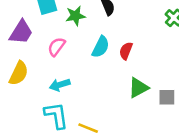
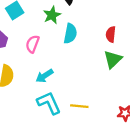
green star: (75, 16) -> (52, 15), moved
red semicircle: (126, 51) -> (111, 34), moved

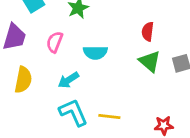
cyan semicircle: (70, 34) -> (95, 52), moved, turned 78
green triangle: (113, 59) -> (150, 61), turned -36

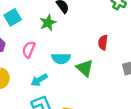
green triangle: (150, 61) -> (85, 68), moved

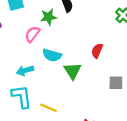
pink semicircle: (29, 49) -> (32, 34), moved

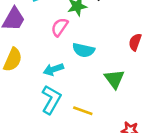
green triangle: (73, 71) -> (114, 79), moved
cyan L-shape: (22, 97) -> (51, 100), turned 40

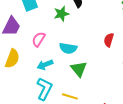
pink semicircle: (60, 27) -> (39, 39), moved
green triangle: (114, 79) -> (79, 69), moved

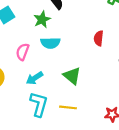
cyan semicircle: (68, 48) -> (50, 43), moved

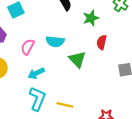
green star: (42, 19) -> (91, 18), moved
green triangle: (72, 76) -> (77, 59), moved

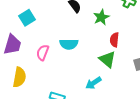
green triangle: (77, 59) -> (107, 59), moved
cyan arrow: (36, 73) -> (93, 83), moved

